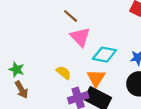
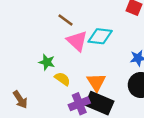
cyan diamond: (104, 55) -> (100, 36), moved
green star: (16, 69) -> (47, 62), moved

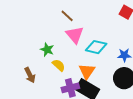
cyan diamond: (100, 36) -> (96, 47), moved
brown arrow: (20, 99) -> (30, 75), moved

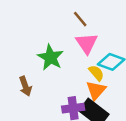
green star: (47, 50) -> (50, 57), size x1.5
yellow semicircle: (59, 65) -> (96, 73), moved

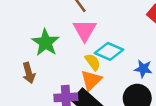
brown arrow: (25, 86) -> (29, 73), moved

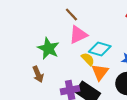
pink triangle: (85, 30) -> (78, 35), turned 42
orange triangle: (91, 80) -> (100, 72), moved

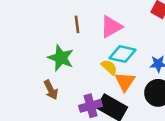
brown line: (71, 15) -> (77, 24), moved, turned 40
pink triangle: (78, 35) -> (111, 27), moved

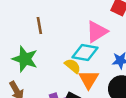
pink triangle: (111, 27) -> (97, 32), moved

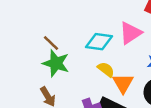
brown line: (39, 25) -> (51, 43), moved, turned -35
cyan diamond: (85, 52) -> (99, 42), moved

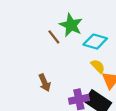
green star: (56, 63) -> (71, 25), moved

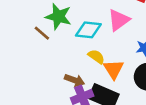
brown arrow: (45, 83) -> (75, 80), moved, turned -36

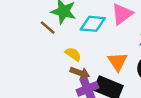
yellow semicircle: (96, 57) -> (73, 54), moved

